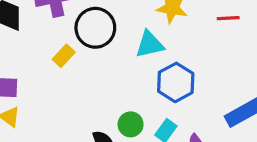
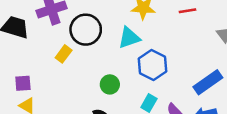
green circle: (131, 124) -> (110, 84), moved

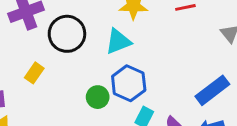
yellow rectangle: (64, 54) -> (34, 73), moved
blue hexagon: (152, 65) -> (129, 83), moved

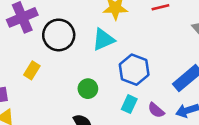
blue hexagon: (129, 83) -> (134, 70), moved

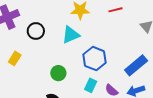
black circle: (59, 35) -> (36, 31), size x0.7

